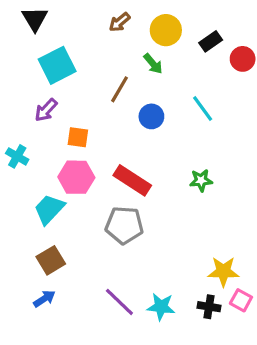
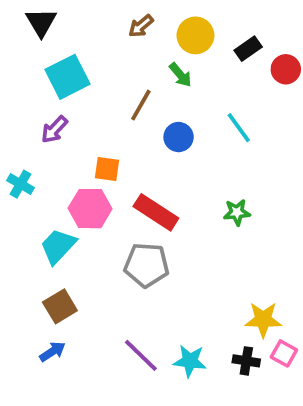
orange square: (78, 137) -> (107, 169), moved

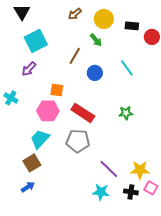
black rectangle: (248, 49) -> (132, 26), turned 40
cyan trapezoid: (58, 246) -> (40, 139), moved
purple line: (141, 355) -> (109, 169), moved

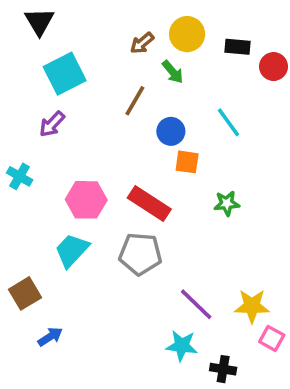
brown arrow: (75, 14) -> (142, 43), moved
orange square: (57, 90) -> (187, 162), moved
brown square: (32, 163) -> (25, 293), moved
black cross: (131, 192) -> (223, 369), moved

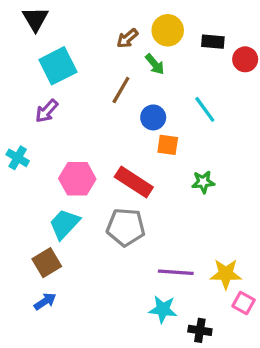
brown square: (25, 293) -> (47, 263), moved
purple line: (196, 304) -> (176, 272), turned -40

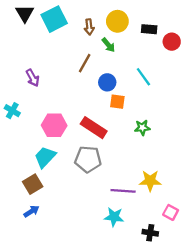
brown arrow: (127, 38) -> (89, 27), turned -56
cyan square: (58, 66) -> (54, 19), moved
purple arrow: (47, 111) -> (33, 78), turned -72
yellow star: (226, 274) -> (150, 181), moved
black cross: (200, 330) -> (150, 233), moved

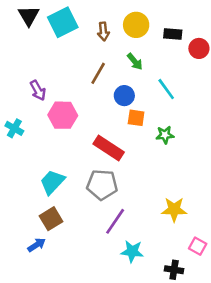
green arrow: (108, 45) -> (135, 62), moved
pink hexagon: (54, 125) -> (63, 115), moved
green star: (142, 128) -> (165, 135), moved
brown square: (33, 184) -> (51, 219), moved
purple line: (123, 191) -> (115, 221), moved, turned -60

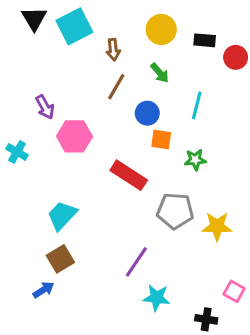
brown arrow: (103, 31) -> (113, 50), moved
cyan line: (166, 89) -> (197, 105), turned 50
gray pentagon: (102, 185) -> (175, 211), moved
yellow star: (174, 210) -> (217, 226), moved

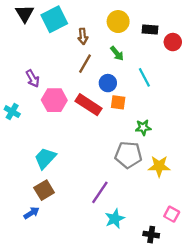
cyan line: (197, 105) -> (144, 77), turned -42
green star: (195, 160) -> (143, 127), moved
red rectangle: (129, 175) -> (88, 105), moved
cyan star: (157, 298) -> (115, 219), turned -30

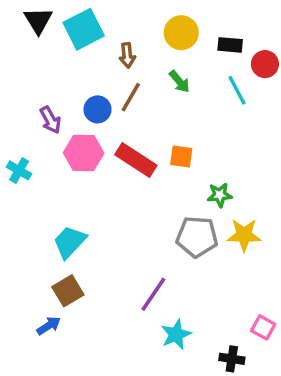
cyan line: (144, 77) -> (237, 90), moved
blue circle: (108, 83) -> (98, 109), moved
yellow star: (159, 166) -> (244, 235), moved

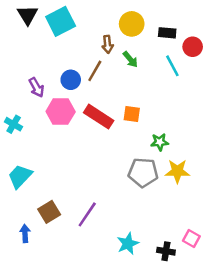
brown arrow: (127, 55) -> (108, 44), moved
cyan trapezoid: (70, 242) -> (20, 176), moved
purple line: (153, 294) -> (87, 214), moved
blue arrow: (49, 326) -> (25, 233), moved, turned -60
black cross: (232, 359) -> (166, 251), moved

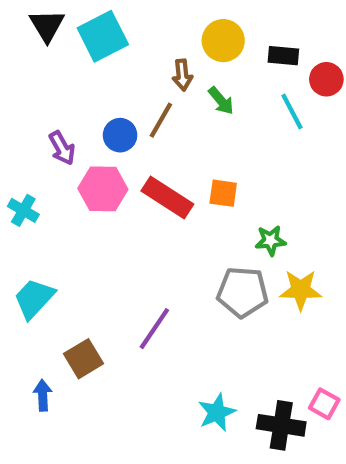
purple line: (87, 214) -> (154, 329), moved
black cross: (166, 251) -> (281, 425), size x1.5

